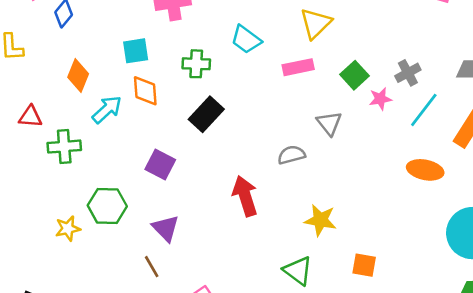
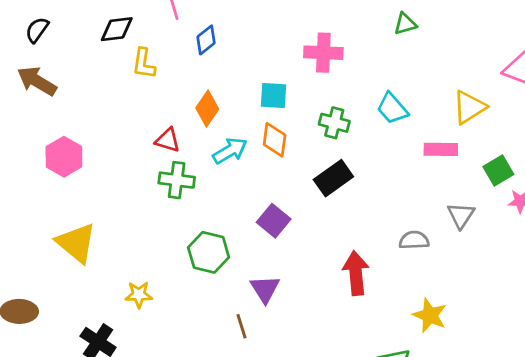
red triangle: (30, 117) -> (168, 140), moved
yellow star: (68, 229) -> (139, 295), moved

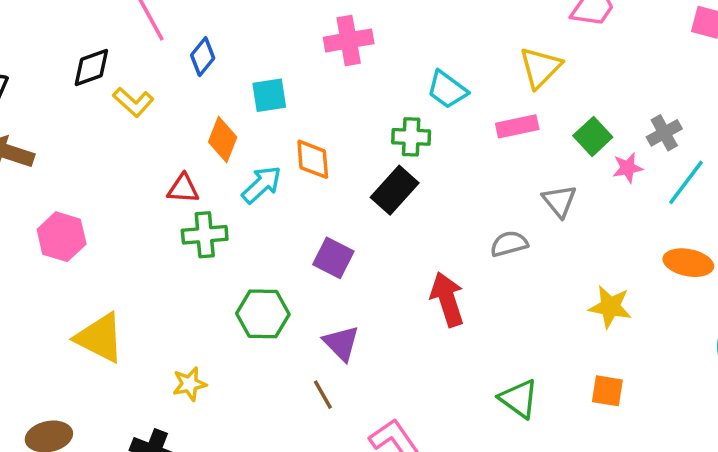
yellow L-shape: (144, 64) -> (133, 102), turned -44
cyan square: (273, 95) -> (269, 95), moved
green cross: (334, 123) -> (411, 137), moved
yellow star: (430, 315) -> (610, 307), moved

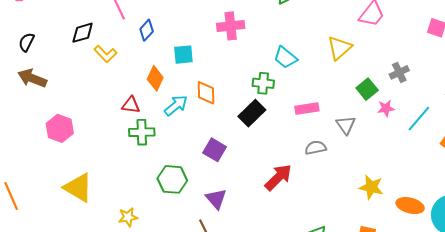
pink rectangle: (517, 126) -> (307, 109), moved
gray cross: (664, 133) -> (399, 72), moved
orange ellipse: (688, 263) -> (410, 206), moved
red arrow: (447, 299) -> (278, 177), turned 60

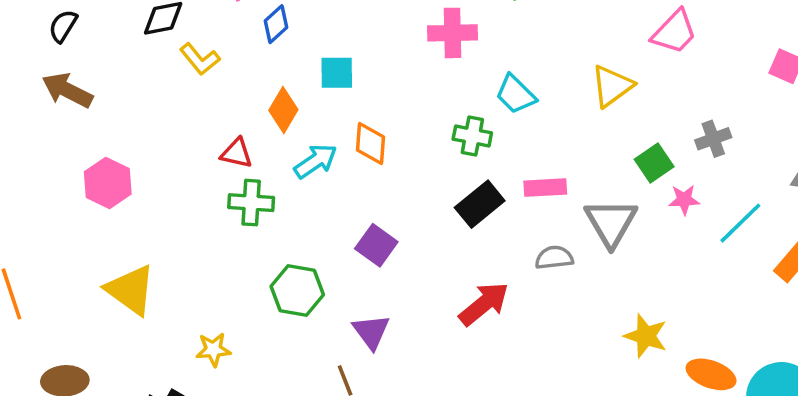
pink cross: (231, 26) -> (452, 33), moved
black rectangle: (252, 113) -> (480, 204), moved
gray triangle: (346, 125) -> (611, 223), size x1.5

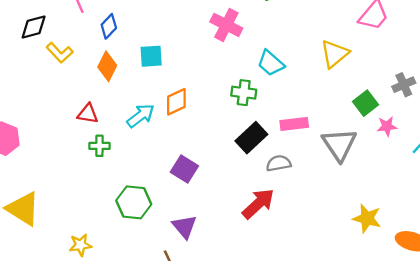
pink cross: (452, 33) -> (226, 25), turned 32
orange diamond: (283, 110) -> (107, 66), moved
orange diamond: (371, 144) -> (176, 102), turned 64
green cross: (251, 203) -> (99, 146), size x0.7
gray semicircle: (554, 258) -> (279, 163), moved

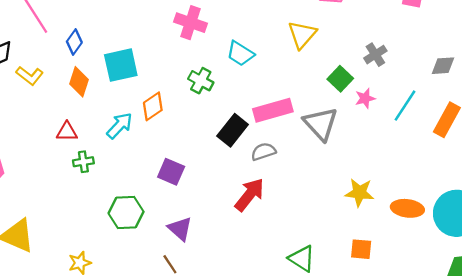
cyan square: (151, 56) -> (121, 65), size x1.4
green cross: (244, 93) -> (201, 81), moved, turned 30
pink rectangle: (294, 124) -> (273, 110), size x1.4

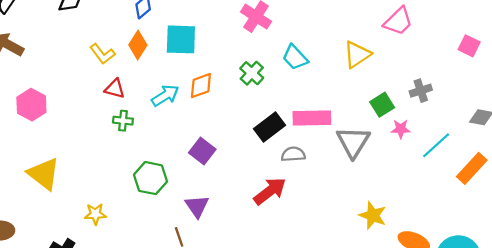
yellow L-shape: (30, 76) -> (102, 54), moved

